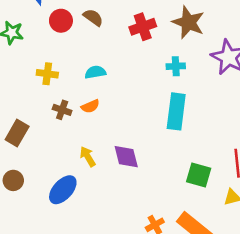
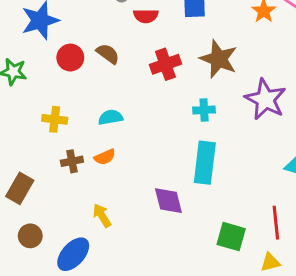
brown cross: (62, 110) -> (72, 161), turned -30
purple diamond: (126, 157) -> (168, 201), moved
brown circle: (13, 180) -> (30, 236), moved

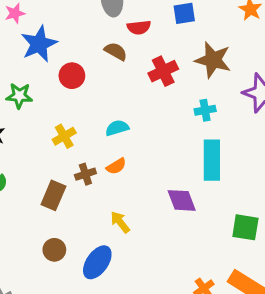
brown semicircle: (108, 54) -> (116, 51), moved
yellow cross: (55, 119) -> (64, 136), turned -30
brown rectangle: (20, 188) -> (53, 195), moved

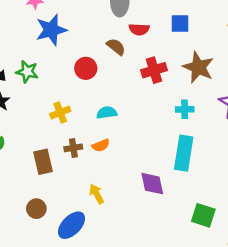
red circle: (72, 76) -> (86, 68), moved
brown rectangle: (53, 195) -> (43, 162), turned -45

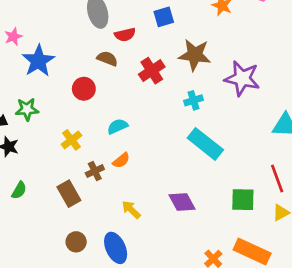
cyan rectangle: (184, 153) -> (205, 144), turned -44
purple diamond: (152, 184) -> (182, 202), moved
blue ellipse: (71, 225) -> (116, 248), turned -52

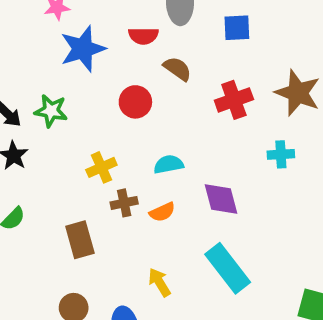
blue square: (164, 17) -> (237, 28), moved
red semicircle: (125, 35) -> (143, 36), moved
cyan rectangle: (205, 144) -> (228, 268), moved
brown cross: (95, 171) -> (124, 203), moved
purple diamond: (182, 202) -> (221, 199), moved

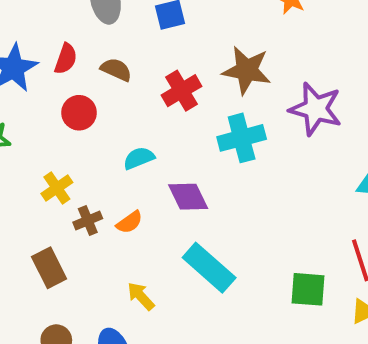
red semicircle: (143, 36) -> (66, 59), moved, turned -60
cyan cross: (281, 154) -> (242, 138), size x1.6
cyan semicircle: (169, 164) -> (139, 158), moved

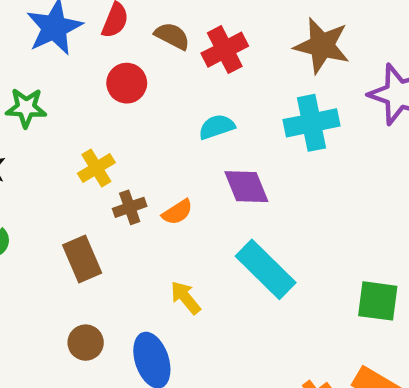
red cross: (181, 91) -> (225, 50), moved
cyan semicircle: (139, 158) -> (217, 127), moved

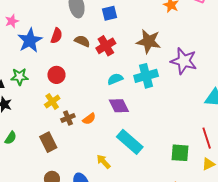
red circle: (127, 83) -> (56, 75), moved
cyan semicircle: (217, 127) -> (115, 79), moved
yellow arrow: (185, 298) -> (103, 162), moved

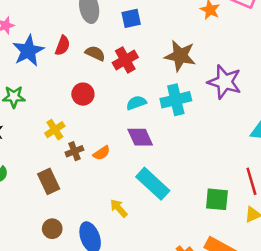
red circle: (56, 75) -> (83, 94), moved

